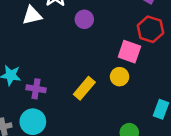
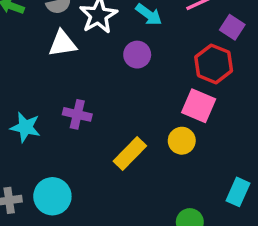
red hexagon: (150, 29) -> (214, 64), moved
purple cross: (36, 89) -> (77, 114), moved

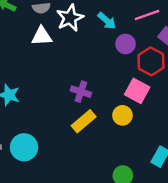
purple circle: (137, 55) -> (126, 44), moved
purple cross: (77, 114) -> (81, 92), moved

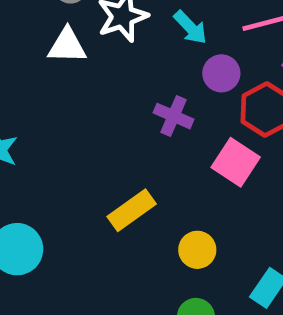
purple cross: (81, 92) -> (173, 116), moved
yellow circle: (122, 115) -> (197, 250), moved

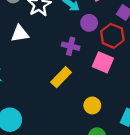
white triangle: (67, 46) -> (20, 34), moved
yellow rectangle: (132, 210) -> (61, 77), moved

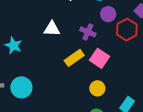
white triangle: (20, 34) -> (52, 29), moved
pink square: (103, 62) -> (100, 58), moved

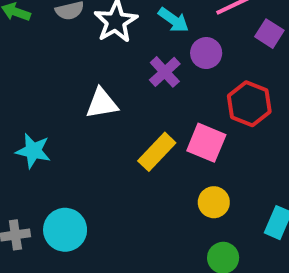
red hexagon: (127, 30) -> (249, 104), moved
purple cross: (88, 32) -> (165, 72), moved, turned 35

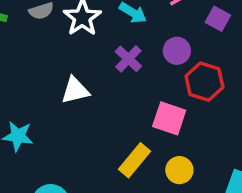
purple circle: (206, 53) -> (177, 51), moved
yellow rectangle: (157, 152) -> (135, 160), moved

